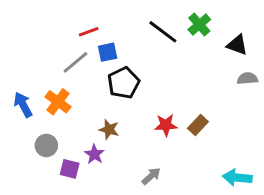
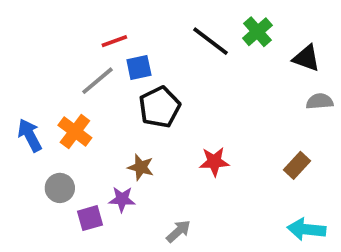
brown rectangle: (198, 125) -> (297, 165), moved
purple star: (94, 154) -> (122, 199), turned -30
purple square: (70, 169) -> (90, 218), turned -30
gray arrow: (151, 176) -> (178, 231), moved

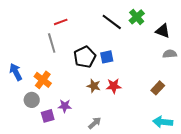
blue square: (139, 68) -> (107, 57), moved
gray line: (97, 81) -> (52, 43), turned -66
orange cross: (75, 131) -> (43, 80), moved
brown star: (141, 167) -> (94, 86), moved

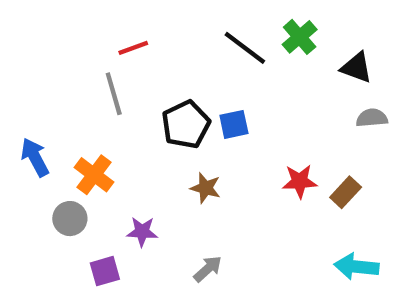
red star: (114, 86) -> (300, 181), moved
purple square: (48, 116) -> (105, 271), moved

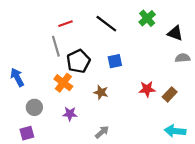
black line: (245, 48) -> (106, 24), moved
black pentagon: (186, 124) -> (78, 61), moved
orange cross: (94, 175) -> (63, 83), moved
purple square: (105, 271) -> (27, 133), moved

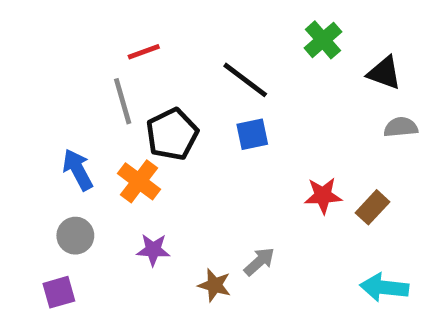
black line: (106, 24) -> (245, 80), moved
blue arrow: (17, 77) -> (78, 170), moved
brown star: (101, 92) -> (214, 285), moved
gray arrow: (102, 132) -> (259, 262), moved

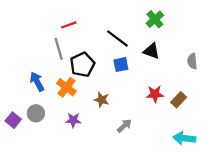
black triangle: (384, 73) -> (151, 51), moved
gray semicircle: (401, 127) -> (192, 61), turned -91
brown star: (214, 285) -> (102, 100), moved
purple square: (59, 292) -> (13, 120), moved, turned -35

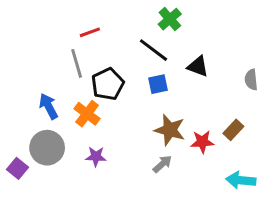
green cross: (155, 19) -> (170, 19), moved
red star: (155, 94) -> (202, 142), moved
brown star: (102, 100) -> (170, 130), moved, size x1.5
gray circle: (36, 113) -> (47, 148), size x1.5
purple square: (13, 120) -> (17, 168), moved

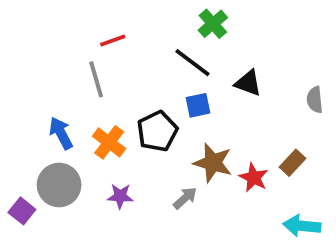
black pentagon: (108, 84) -> (157, 131), moved
red star: (202, 142) -> (254, 178), turned 30
gray arrow: (162, 164) -> (185, 198), moved

